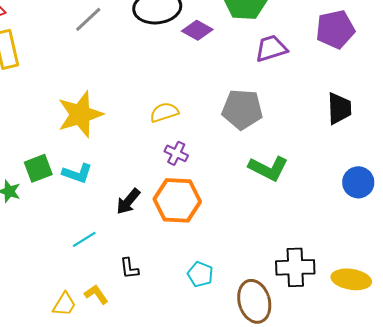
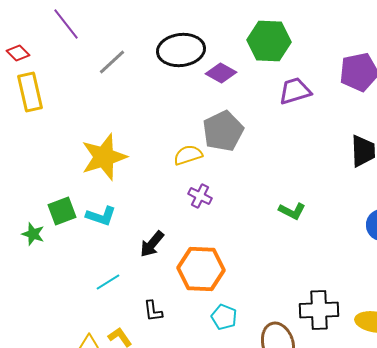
gray pentagon: (242, 109) -> (223, 131), moved, turned -30
green L-shape: (268, 168) -> (292, 211), size x0.7
orange hexagon: (177, 200) -> (201, 269), moved

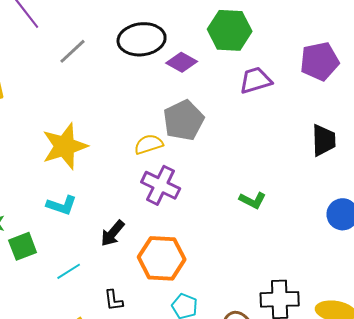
purple cross: (200, 196) -> (161, 185), size x1.6
green square: (62, 211) -> (23, 246), moved

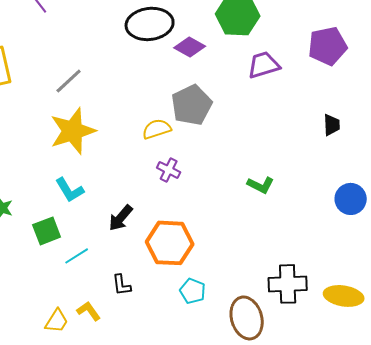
gray line: (73, 51) -> (69, 81), moved
black trapezoid: (324, 140) -> (332, 125), size x0.7
purple cross: (161, 185) -> (169, 170), size x0.6
cyan L-shape: (62, 205) -> (70, 190), turned 40
green square: (23, 246) -> (47, 231), moved

